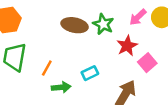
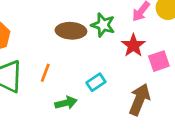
pink square: (147, 63) -> (159, 61), turned 30
orange line: (47, 68) -> (45, 73), moved

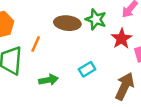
orange line: (45, 73) -> (36, 44), moved
green arrow: (66, 103) -> (48, 80), moved

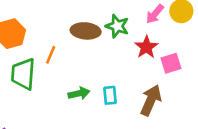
cyan rectangle: (87, 69) -> (110, 95), moved, turned -63
green arrow: (48, 80) -> (79, 93), moved

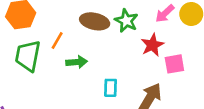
green arrow: (79, 93) -> (77, 62), moved

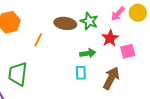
green trapezoid: (28, 56) -> (18, 74), moved
green arrow: (77, 62) -> (88, 53), moved

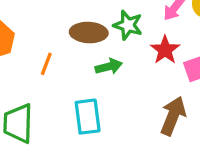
green arrow: (88, 53) -> (109, 66), moved
cyan rectangle: (81, 73) -> (88, 117), moved, size x1.5

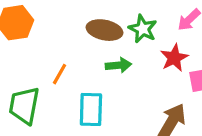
orange line: (46, 64) -> (60, 74), moved

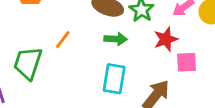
cyan rectangle: (91, 109) -> (114, 79), moved

